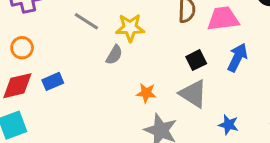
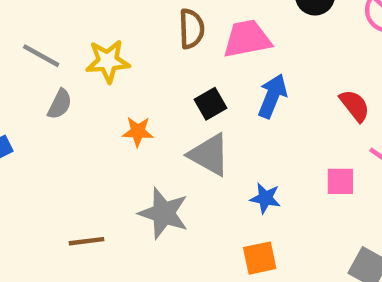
gray semicircle: (114, 55) -> (60, 104), moved
orange star: (146, 93) -> (138, 132), moved

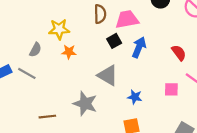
gray line: (41, 56) -> (27, 73), moved
black square: (210, 104) -> (114, 41), moved
orange star: (138, 132) -> (69, 52), moved

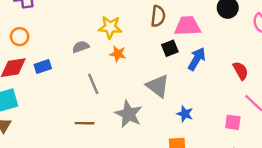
gray semicircle: (35, 50) -> (81, 47), turned -144
gray line: (27, 73) -> (93, 84), moved, turned 30
pink square: (171, 89) -> (233, 122), moved

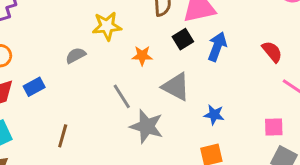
orange star: (118, 54) -> (142, 56), moved
gray line: (93, 84) -> (122, 96), moved
pink square: (233, 122) -> (274, 127), moved
brown line: (85, 123) -> (63, 136), moved, turned -66

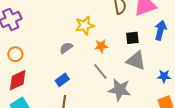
black square: (183, 39) -> (132, 38), moved, turned 32
orange star: (142, 56) -> (101, 46), moved
blue rectangle: (34, 87) -> (62, 80), moved

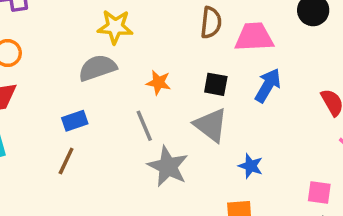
yellow star: (85, 26) -> (115, 27), moved
gray semicircle: (66, 48) -> (97, 68), size x1.5

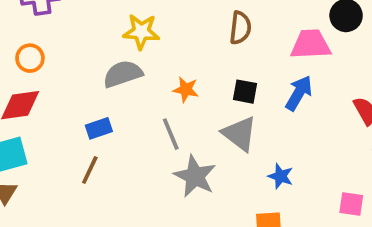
pink trapezoid: (254, 37) -> (311, 44), moved

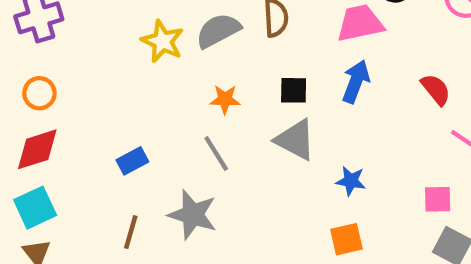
yellow star: (141, 32) -> (163, 41), turned 30
gray semicircle: (123, 74) -> (218, 31), moved
brown line: (90, 170) -> (131, 232), moved
gray star: (195, 176) -> (193, 215), moved

